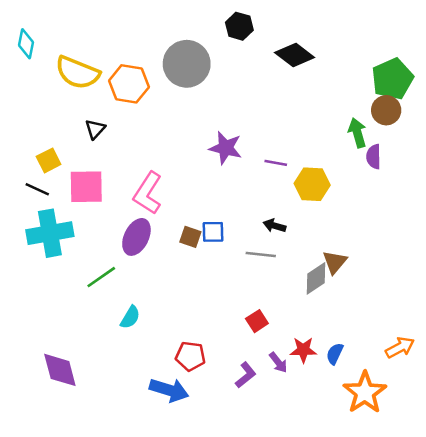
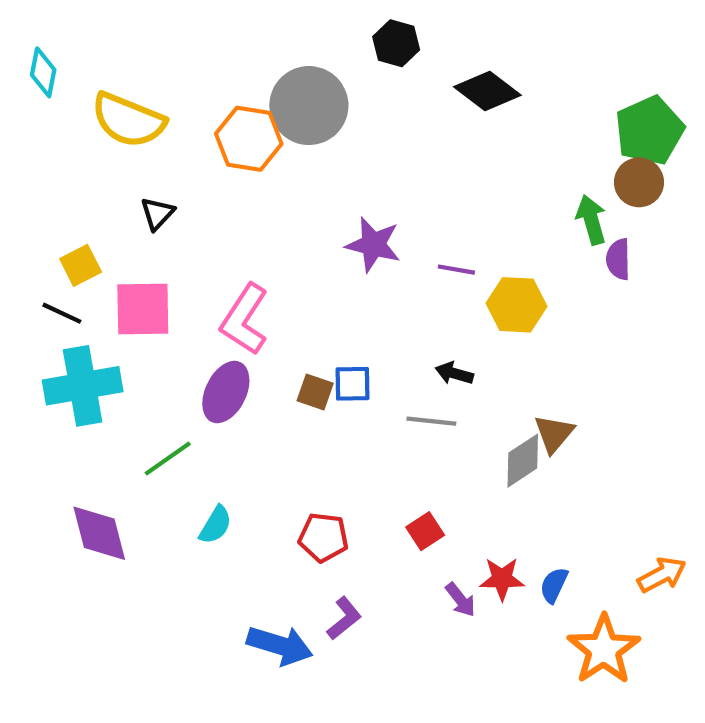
orange hexagon: (129, 84) -> (249, 139), moved
red pentagon: (190, 356) -> (323, 537), moved
purple diamond: (60, 370) -> (99, 533), moved
purple L-shape: (246, 375) -> (344, 618), moved

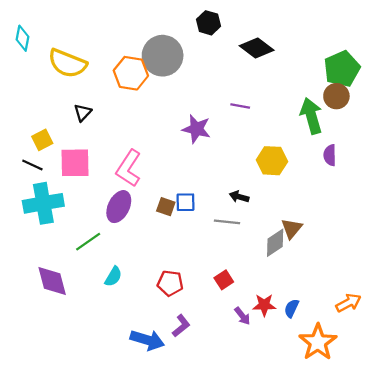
green arrow: (591, 220) -> (311, 116), size x1.4
purple semicircle: (618, 259) -> (330, 155), moved
purple line: (456, 270) -> (240, 106), moved

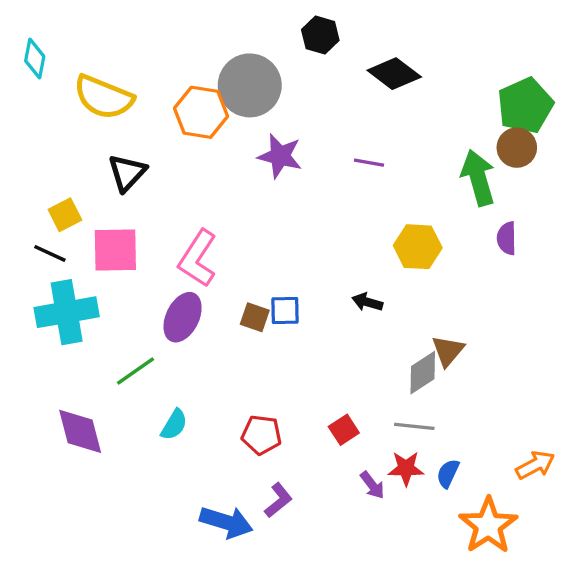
black triangle: (83, 113) -> (127, 173), size x1.4
purple star: (196, 129) -> (280, 156), moved
gray line: (227, 222) -> (414, 426), moved

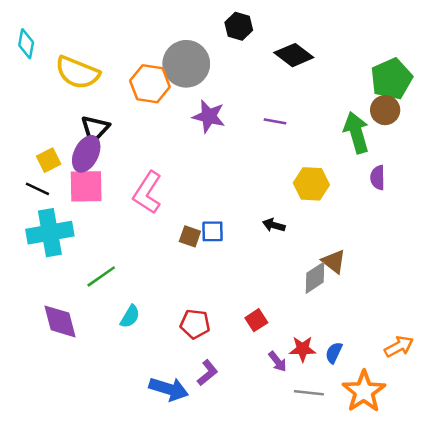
purple ellipse: (183, 317) -> (86, 154), moved
brown triangle: (448, 351) -> (334, 261), turned -32
gray line: (414, 426) -> (309, 393), moved

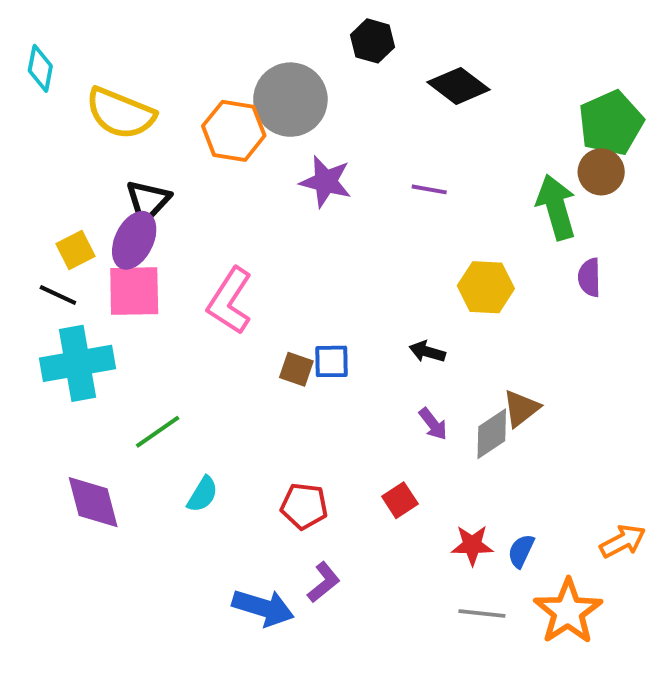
brown triangle: (334, 261) -> (521, 408), turned 44
purple arrow: (278, 361) -> (433, 424), moved

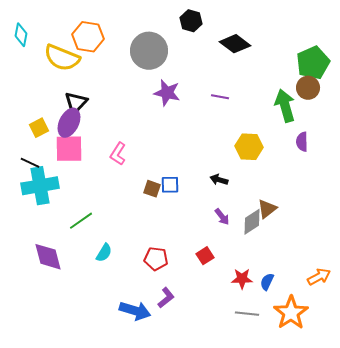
orange hexagon: (234, 131) -> (88, 37), moved
black line: (58, 295) -> (30, 163), moved
pink L-shape: (230, 301) -> (118, 154), size x0.7

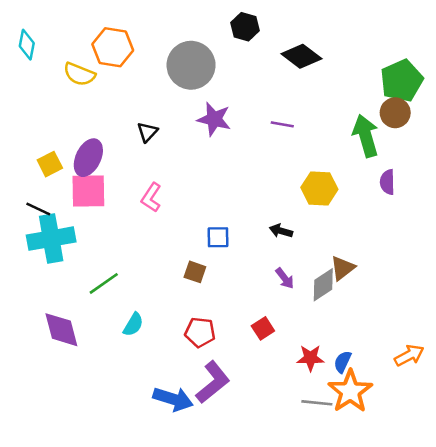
yellow semicircle: (62, 58) -> (79, 74), size x0.7
black triangle: (76, 103) -> (147, 132), moved, size x0.7
brown square: (152, 189) -> (195, 272), moved
purple L-shape: (166, 298) -> (213, 382), size x1.6
orange star: (291, 313) -> (350, 391), moved

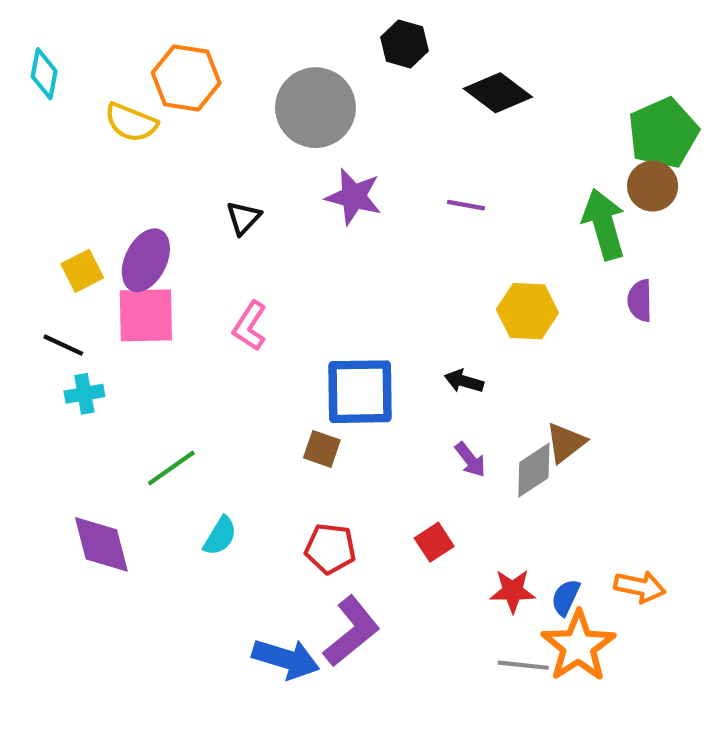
blue square: (218, 237) -> (360, 392), size x1.8
cyan cross: (51, 239) -> (84, 394), size x0.5
orange arrow: (409, 355) -> (640, 587), moved, turned 40

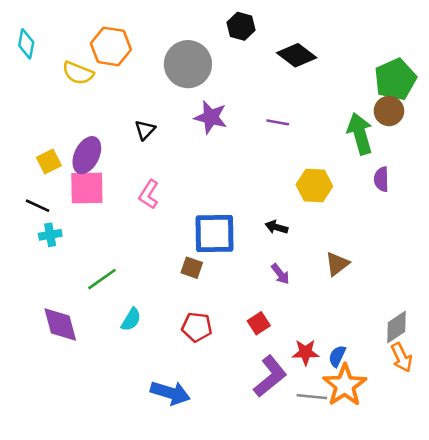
gray diamond: (534, 470) -> (397, 327), moved
orange arrow: (640, 587) -> (402, 357), moved, turned 52
purple L-shape: (352, 631) -> (270, 376), moved

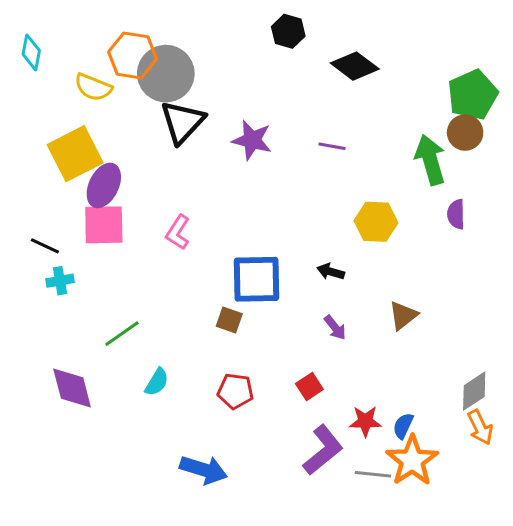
gray circle: (188, 64) -> (166, 74), moved
black triangle: (145, 130) -> (182, 122), moved, size x1.8
yellow square: (49, 161) -> (75, 154), moved, size x1.8

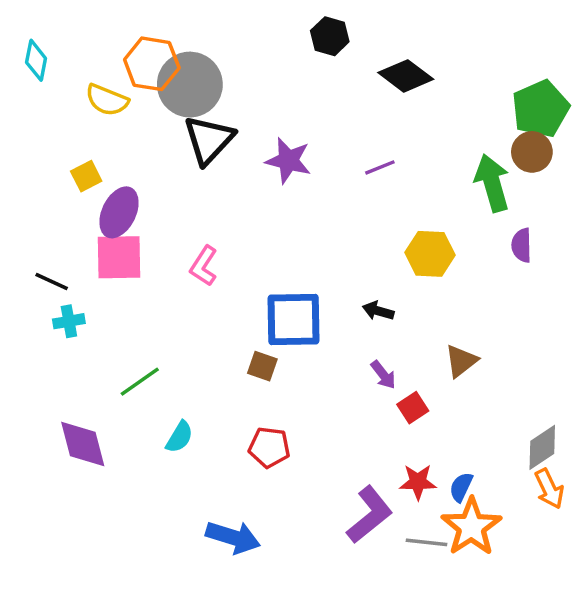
purple line: (332, 146) -> (380, 167), turned -32
yellow square: (75, 154) -> (86, 176), size x0.5
red square: (309, 387) -> (413, 408), moved

